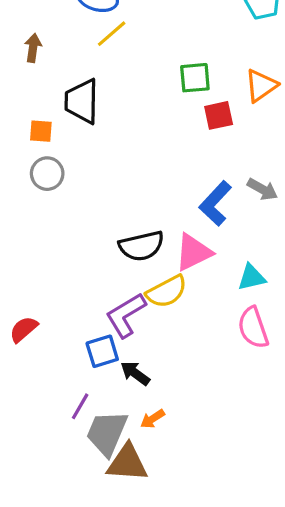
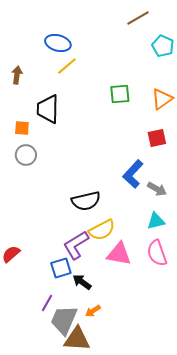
red square: (219, 115) -> (157, 138), moved
gray arrow: (263, 189) -> (157, 189), moved
pink triangle: (193, 252) -> (119, 254), moved, turned 36

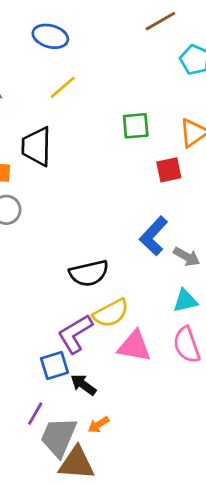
blue ellipse: (58, 43) -> (50, 36), moved
red square: (157, 138) -> (169, 170), moved

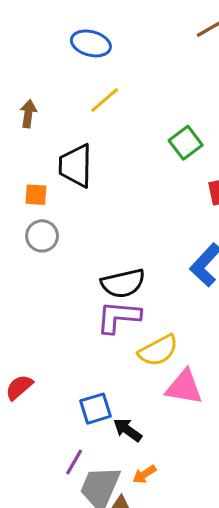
green square: (136, 126) -> (186, 143), turned -32
black semicircle: (89, 273) -> (123, 283), moved
purple L-shape: (75, 334) -> (118, 317), moved, turned 36

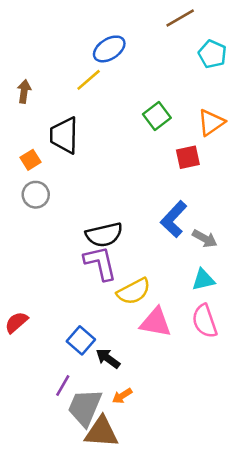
blue ellipse: (91, 43) -> (109, 49), moved, turned -48
orange square: (36, 195) -> (31, 160), turned -36
purple L-shape: (118, 317) -> (100, 263), turned 72
blue square: (95, 409) -> (81, 340), turned -32

